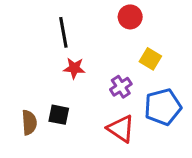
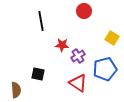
yellow square: (150, 59) -> (112, 38), moved
red star: (74, 68) -> (62, 45), moved
brown semicircle: (29, 122) -> (16, 90), moved

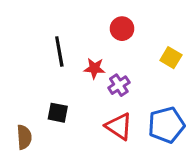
red circle: (84, 11) -> (122, 29), moved
black line: (41, 21) -> (59, 52), moved
blue pentagon: (105, 69) -> (166, 125), moved

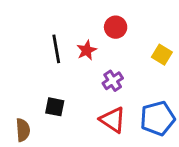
red star: (94, 68) -> (87, 50), moved, turned -30

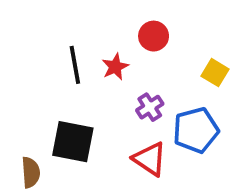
black square: (55, 107) -> (73, 142), size x1.6
blue pentagon: (158, 118) -> (196, 130), moved

